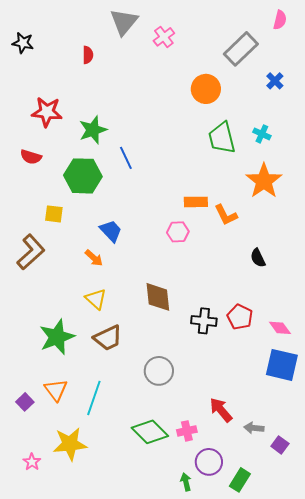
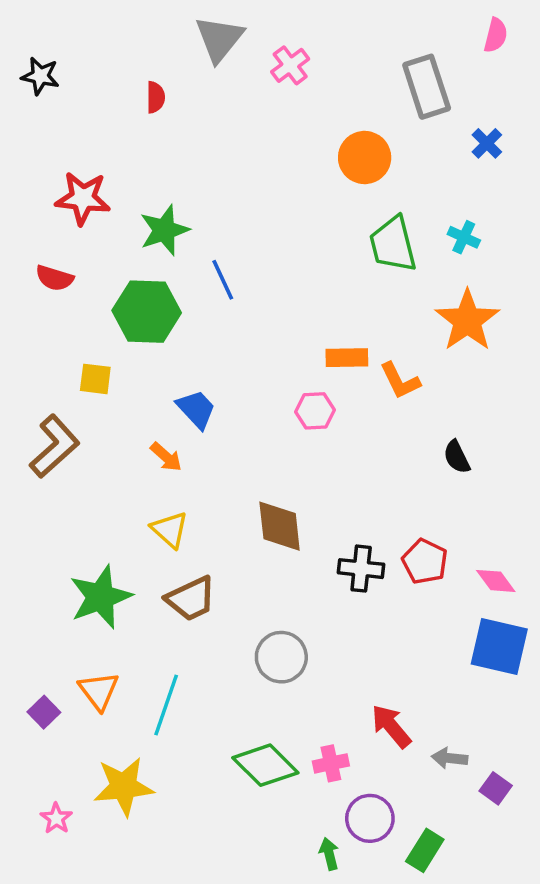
gray rectangle: (241, 49) -> (427, 87), turned -64

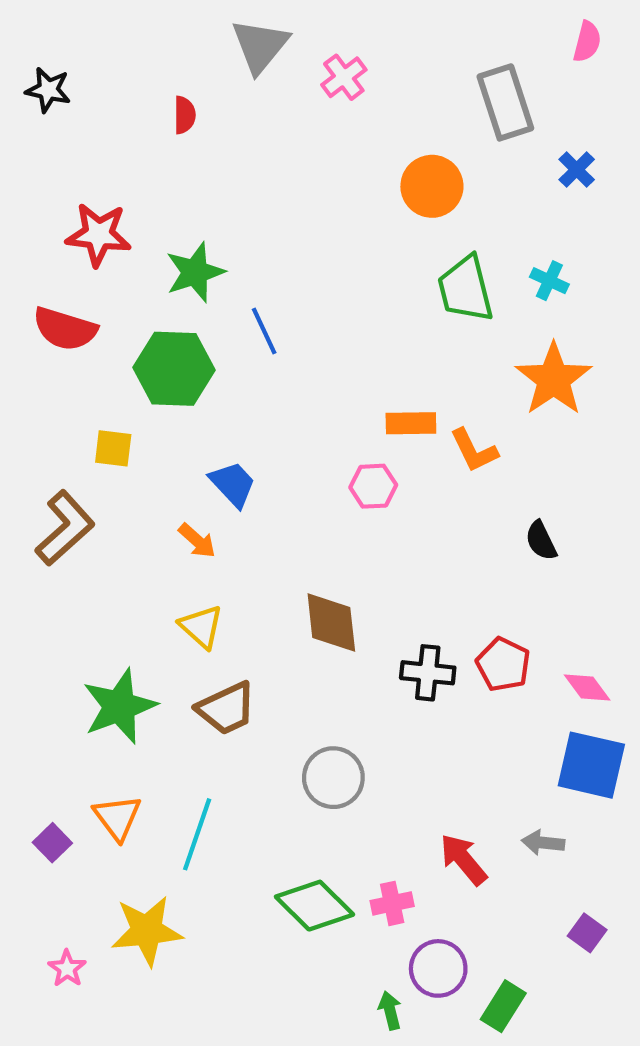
red semicircle: (55, 278) -> (65, 329), size x1.4
gray arrow: (450, 758) -> (543, 843), moved

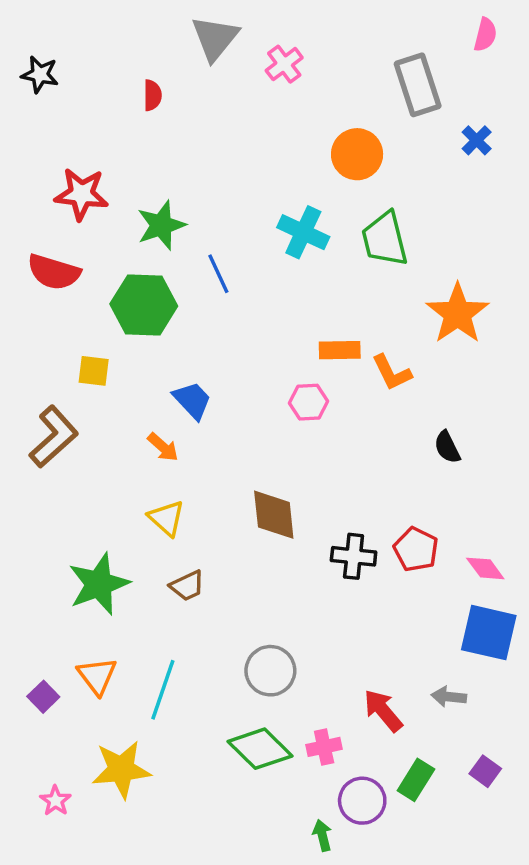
cyan cross: (549, 281) -> (303, 232), moved, size x1.6
brown trapezoid: (226, 708) -> (187, 586), size x0.7
gray circle: (333, 778) -> (270, 671), moved
green rectangle: (503, 1006) -> (416, 780), moved

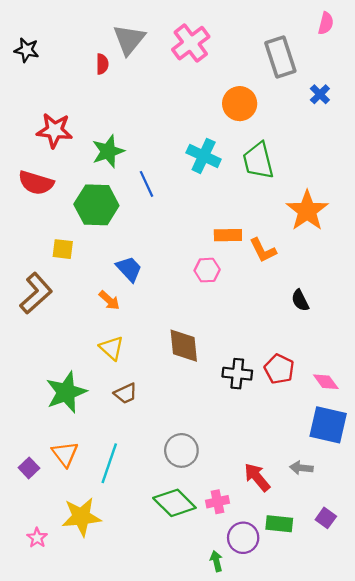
gray triangle: (215, 38) -> (129, 40), moved
pink cross: (284, 64) -> (191, 43), size x1.5
green rectangle: (416, 780) -> (279, 524), turned 64

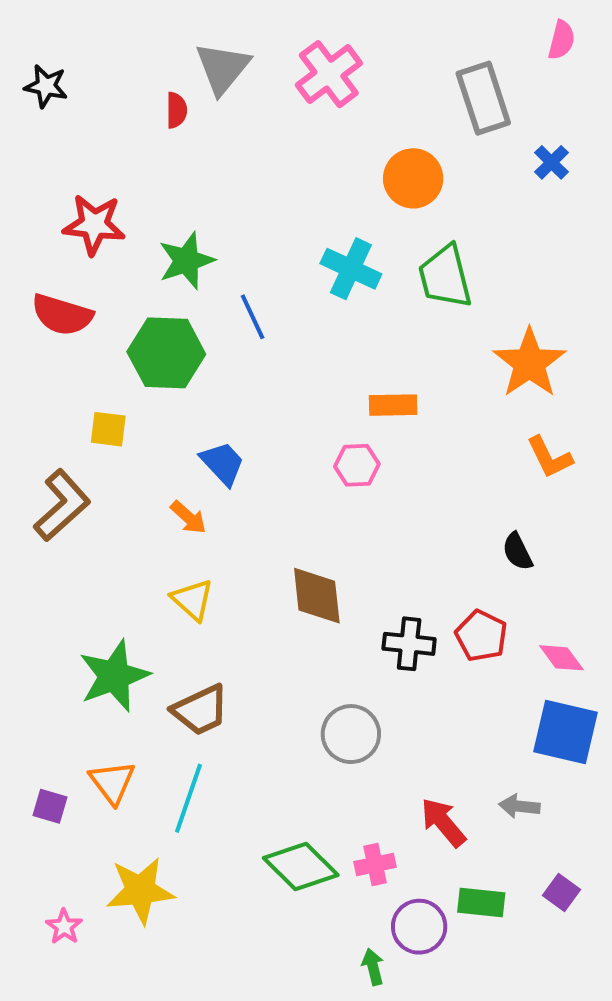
orange L-shape: (263, 250) -> (549, 457), moved
black semicircle: (300, 300) -> (517, 552), moved
brown trapezoid: (126, 393) -> (200, 710), moved, size x1.4
gray circle: (181, 450) -> (351, 734), moved
purple square: (29, 468) -> (50, 806), turned -30

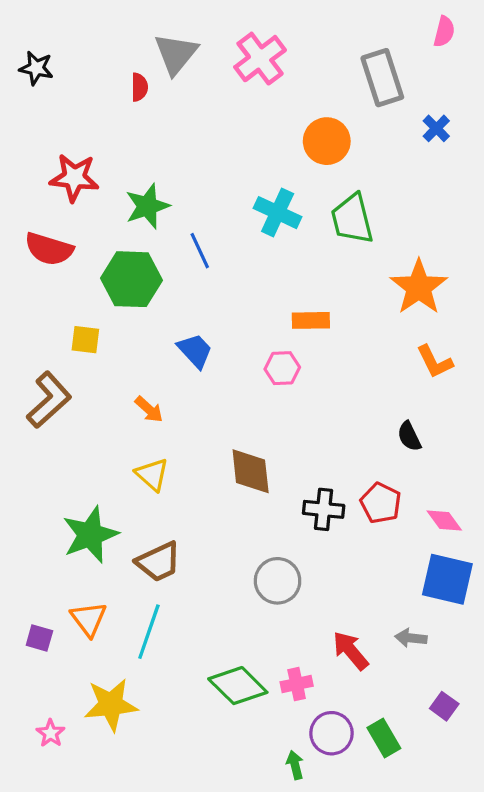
blue trapezoid: (223, 463) -> (195, 351), moved
green rectangle: (481, 903) -> (384, 738), moved, turned 54

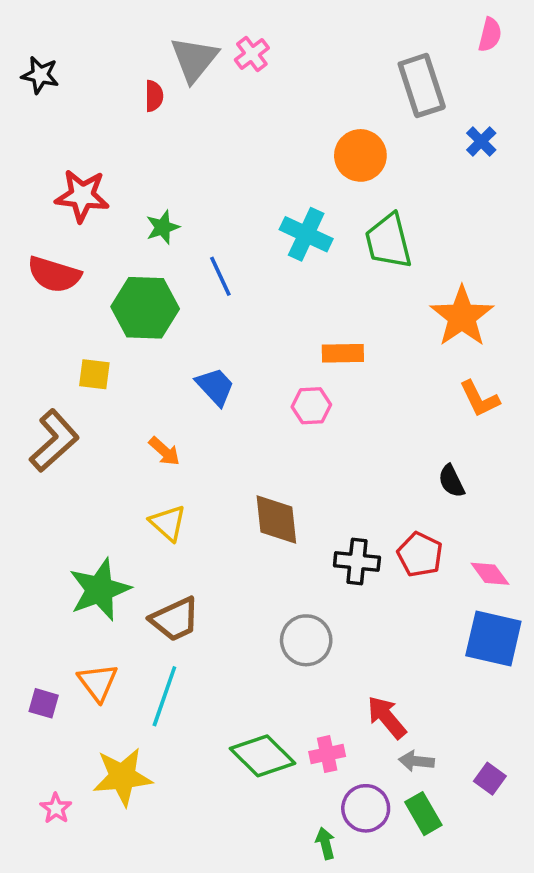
pink cross: (260, 59) -> (252, 54), moved, size x0.6
green star: (147, 206) -> (163, 227), size x0.7
gray arrow: (411, 638) -> (416, 761), moved

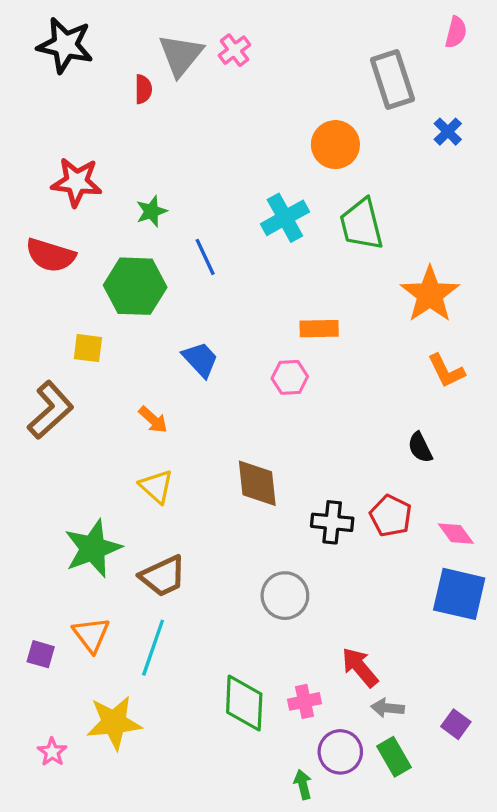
black star: (40, 75) -> (65, 45), moved, size x1.6
cyan cross: (306, 234) -> (285, 218), turned 36
green diamond: (262, 756) -> (244, 703), turned 48

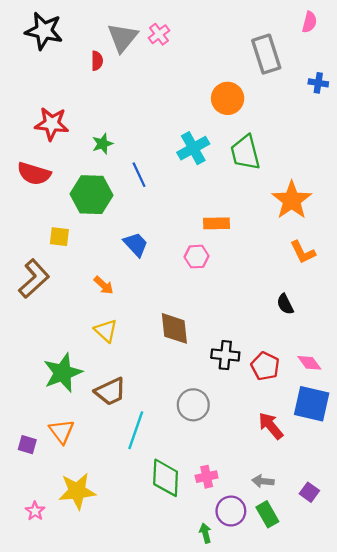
blue cross: (448, 132) -> (318, 83), moved, turned -36
red pentagon: (391, 516) -> (265, 366), moved
cyan line: (153, 648) -> (136, 430), moved
red arrow: (360, 667) -> (271, 426), moved

